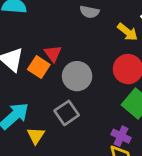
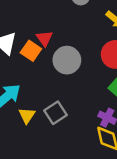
gray square: (67, 113) -> (55, 113), moved

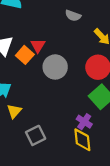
gray square: (55, 113) -> (36, 135), moved

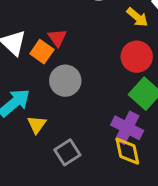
gray circle: (55, 67) -> (65, 81), moved
purple cross: (84, 122) -> (127, 128), size x1.5

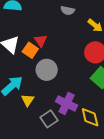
purple cross: (127, 128) -> (67, 103), moved

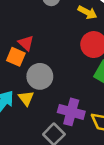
yellow triangle: (28, 100) -> (26, 98), moved

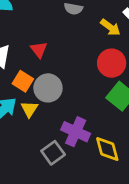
orange square: (16, 57) -> (23, 81), moved

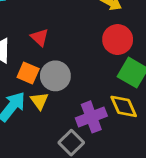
purple cross: (76, 132) -> (91, 117), turned -36
yellow diamond: (107, 149) -> (124, 106), moved

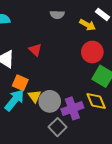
orange square: (28, 73) -> (20, 83), moved
gray circle: (55, 76) -> (50, 101), moved

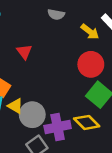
yellow triangle: (35, 96) -> (15, 106), turned -32
yellow diamond: (96, 101) -> (87, 122), turned -30

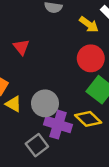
gray circle: (32, 115) -> (45, 103), moved
purple cross: (58, 127) -> (58, 125), turned 30

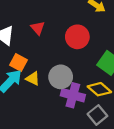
red circle: (91, 58) -> (77, 37), moved
gray square: (37, 145) -> (97, 115), moved

